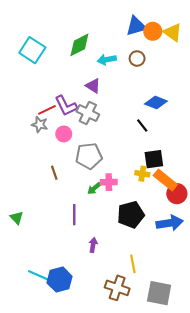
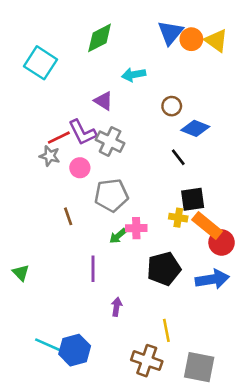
blue triangle: (136, 26) -> (170, 33), turned -35
green diamond: (79, 45) -> (100, 38), moved
brown circle: (137, 59) -> (172, 106), moved
purple triangle: (93, 86) -> (103, 101), moved

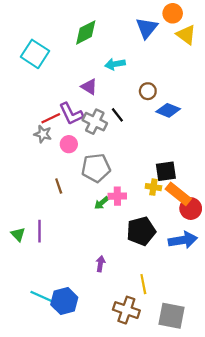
orange circle: (191, 39) -> (173, 13), moved
black line: (178, 157) -> (117, 115), moved
purple line: (93, 269) -> (39, 231), moved

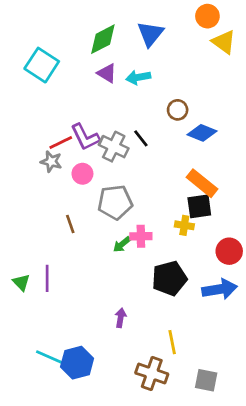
blue triangle: (147, 28) -> (150, 34), moved
purple triangle: (89, 87) -> (107, 73), moved
orange rectangle: (178, 194) -> (202, 183), moved
gray square: (172, 316) -> (206, 380), size x0.7

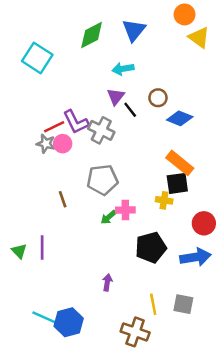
purple triangle: (107, 73) -> (116, 97), moved, turned 36
black line: (141, 138) -> (130, 110), moved
pink circle: (82, 174) -> (63, 144), moved
gray square: (206, 380) -> (183, 304), moved

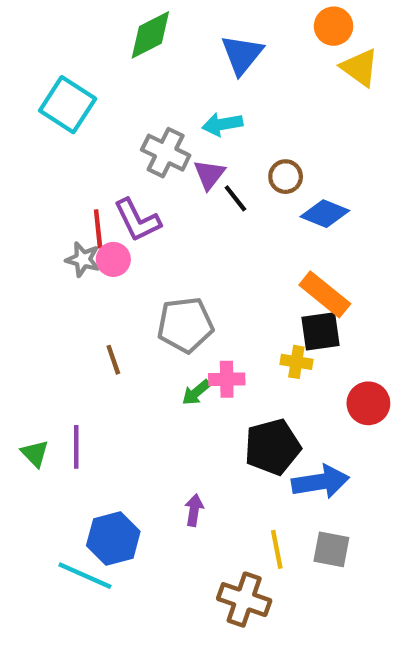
green diamond: (92, 35) -> (150, 35), moved
red line: (54, 127) -> (98, 229), turned -70
gray cross: (101, 130) -> (166, 153), moved
blue arrow: (195, 257) -> (320, 482), moved
blue hexagon: (69, 322) -> (113, 538), moved

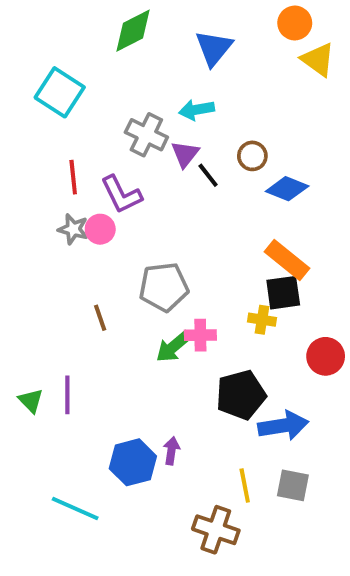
red line: (98, 229) -> (73, 177), moved
green arrow: (196, 392) -> (173, 347), size x1.4
blue hexagon: (113, 538) -> (133, 462), moved

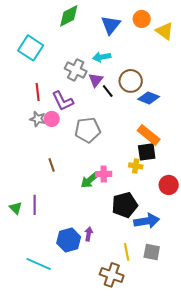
orange circle: (295, 23) -> (142, 19), moved
brown circle: (252, 156) -> (131, 81), size x1.5
gray pentagon: (164, 287) -> (88, 130), moved

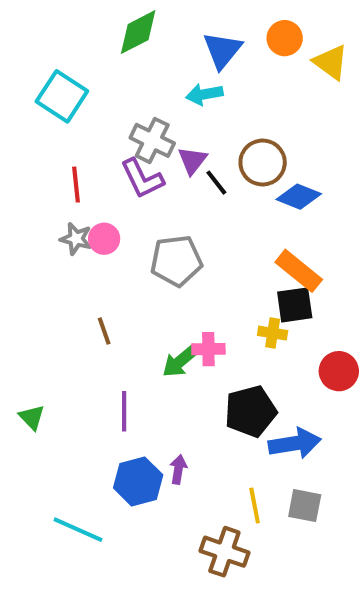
cyan arrow: (102, 57) -> (204, 94), moved
purple L-shape: (63, 101) -> (142, 179), moved
purple line: (35, 205) -> (124, 411), moved

